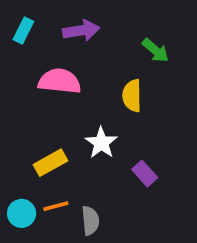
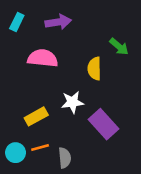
green arrow: (156, 50) -> (119, 47), moved
white star: (101, 143) -> (72, 102), turned 30
purple rectangle: (145, 174) -> (103, 124), size x1.6

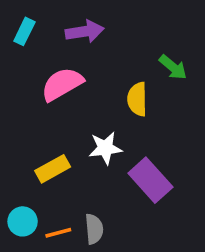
pink semicircle: (43, 58) -> (62, 84), turned -36
orange line: (40, 147) -> (58, 233), moved

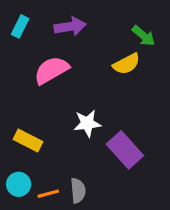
green arrow: (173, 67) -> (144, 36), moved
yellow semicircle: (137, 99) -> (126, 64), moved, turned -116
yellow rectangle: (53, 169) -> (28, 141), moved, turned 56

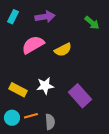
yellow semicircle: (126, 64) -> (63, 50), moved
white star: (87, 123) -> (45, 86), moved
orange line: (48, 194) -> (31, 116), moved

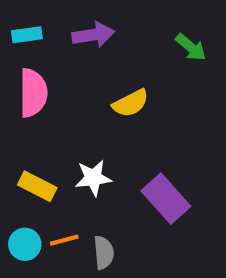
cyan rectangle: (13, 17) -> (27, 35), turned 56
pink semicircle: (33, 45) -> (33, 93), moved, turned 120

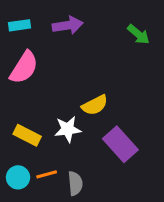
pink semicircle: (33, 93) -> (24, 67), turned 32
yellow semicircle: (131, 103) -> (95, 105), moved

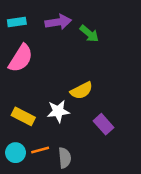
green arrow: (138, 34) -> (89, 34), moved
purple rectangle: (120, 144) -> (103, 124), size x0.7

